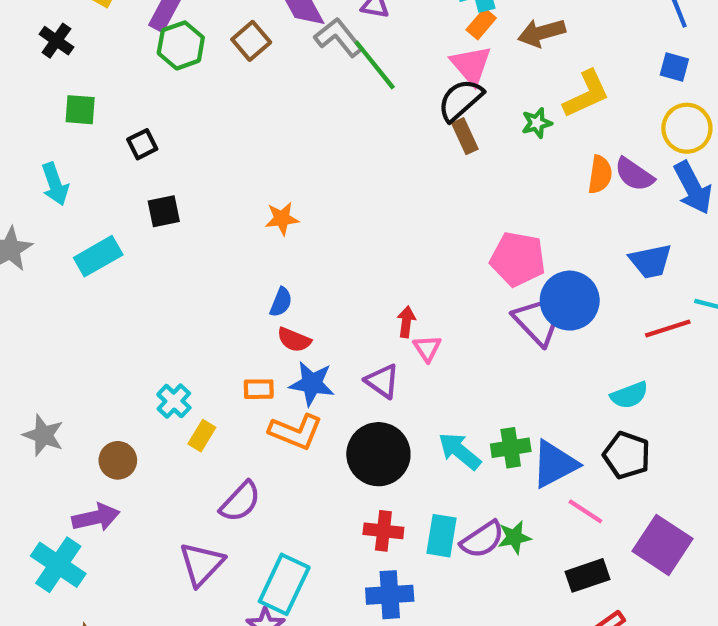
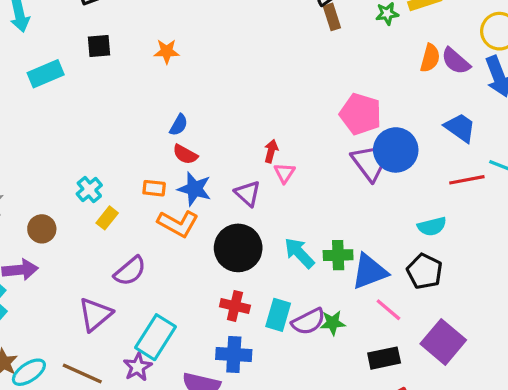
orange star: (282, 219) -> (167, 51), moved
blue trapezoid: (651, 261) -> (460, 128), turned -140

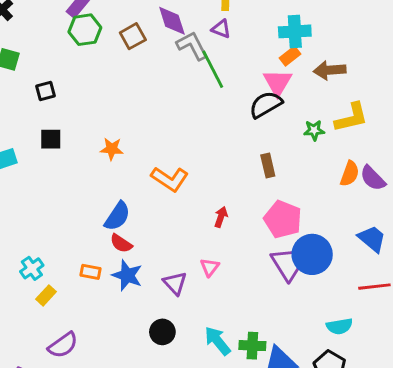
brown rectangle: (332, 17) -> (268, 166), moved
blue semicircle: (179, 125) -> (117, 216), size x1.5
red arrow: (271, 151) -> (221, 217), moved
orange L-shape: (178, 224) -> (170, 179), moved
black circle: (238, 248) -> (162, 332), size x0.6

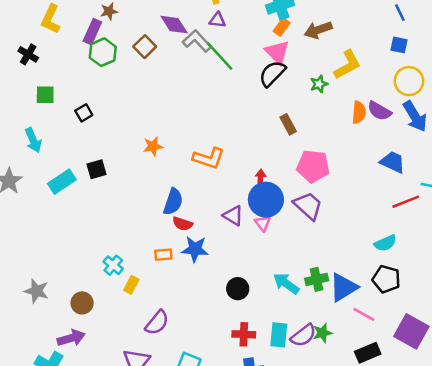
black square: (51, 139) -> (96, 169), moved
blue circle: (312, 254) -> (266, 200), moved
purple trapezoid: (287, 264) -> (308, 206), moved
purple triangle: (175, 283) -> (233, 216), moved

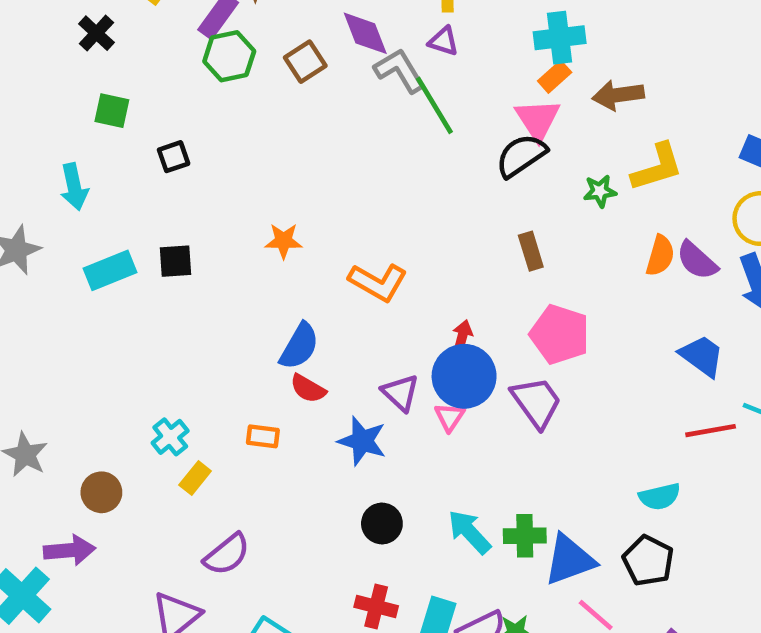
blue star: (195, 249) -> (362, 441), moved

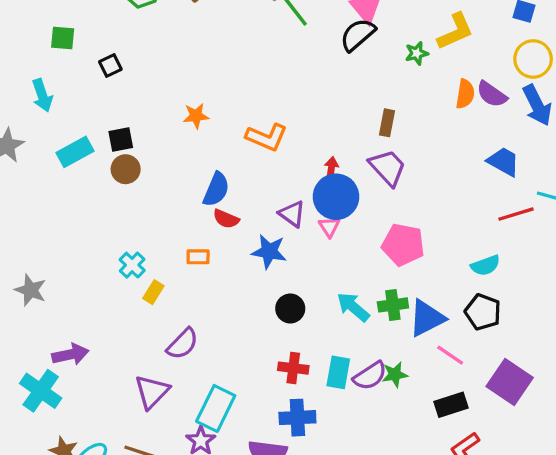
brown rectangle: (531, 251) -> (387, 123), moved, turned 35
pink pentagon: (560, 334) -> (403, 245), moved
purple trapezoid: (536, 402) -> (388, 168), moved
brown circle: (101, 492) -> (126, 169), moved

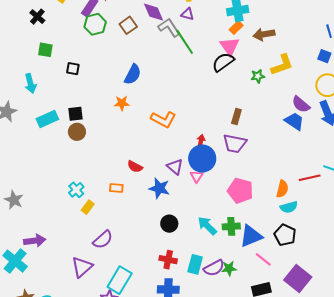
black square: (110, 65) -> (73, 69), turned 32
orange semicircle: (465, 94) -> (282, 189), moved
blue trapezoid: (503, 162) -> (294, 121), moved
purple trapezoid: (388, 168) -> (235, 143), turned 140
blue semicircle: (216, 189) -> (133, 74), moved

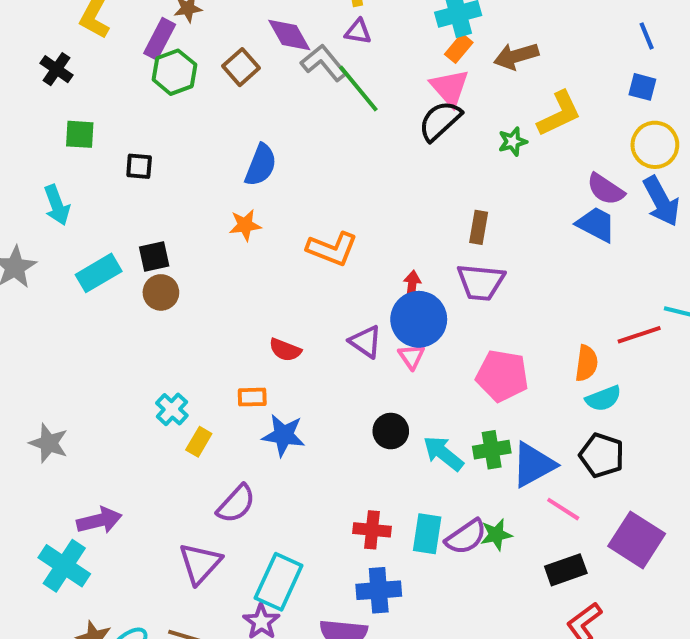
blue star: (159, 188) -> (284, 435), moved
black circle: (169, 224) -> (391, 431), moved

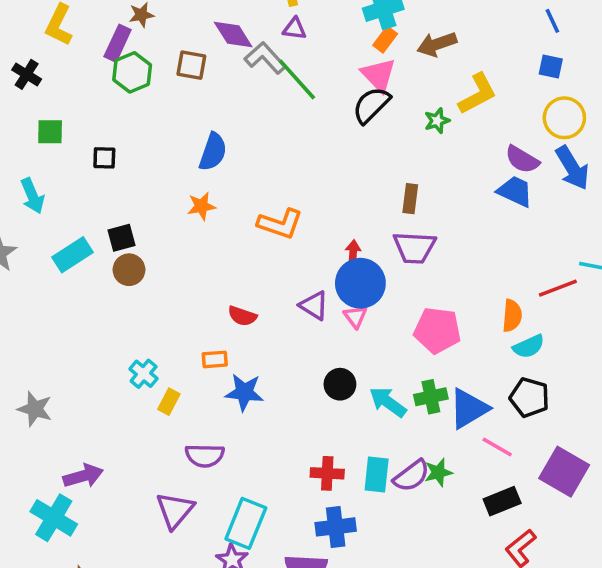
brown square: (241, 67) -> (191, 65), turned -36
purple semicircle: (236, 504) -> (205, 456), turned 51

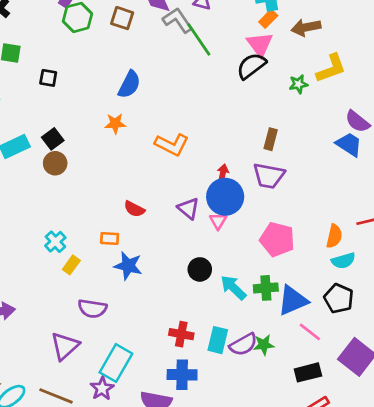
black square: (121, 238) -> (53, 139), turned -30

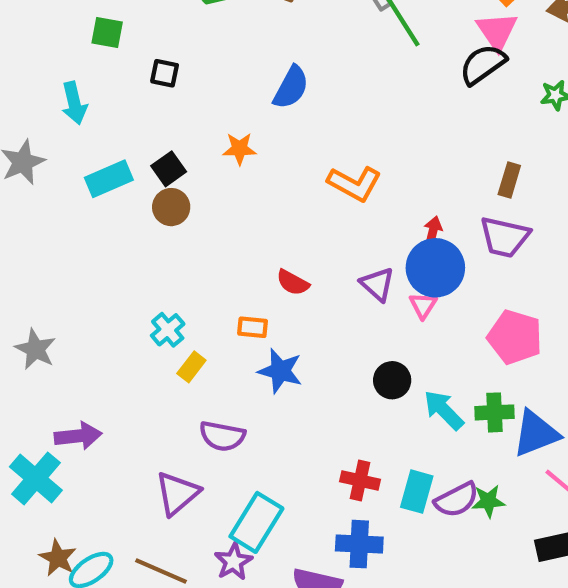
orange star: (115, 124) -> (239, 149), moved

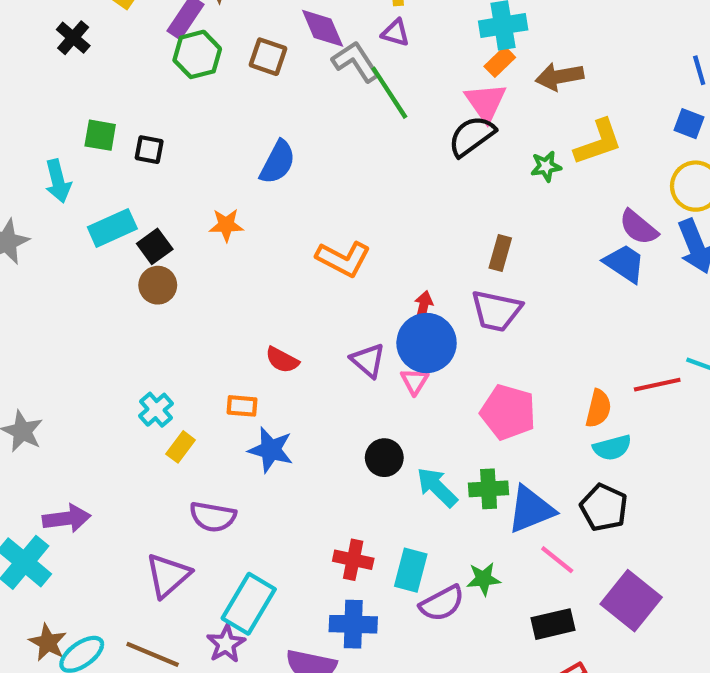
green square: (107, 33) -> (100, 135), moved
cyan rectangle: (109, 179) -> (112, 228), moved
purple semicircle: (457, 500) -> (442, 603), moved

